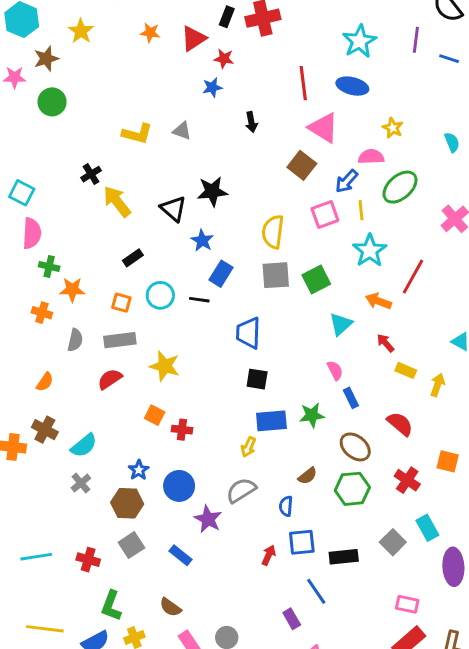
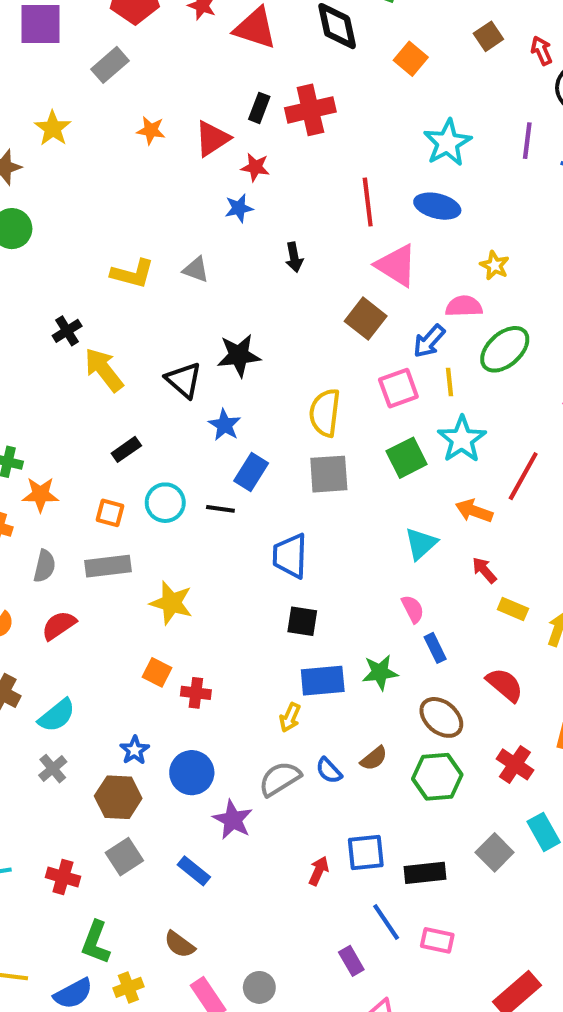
green square: (316, 279) -> (407, 458), moved
red semicircle: (110, 379) -> (59, 625), moved
blue semicircle: (286, 506) -> (329, 771), moved, turned -48
pink rectangle: (407, 604) -> (437, 940), moved

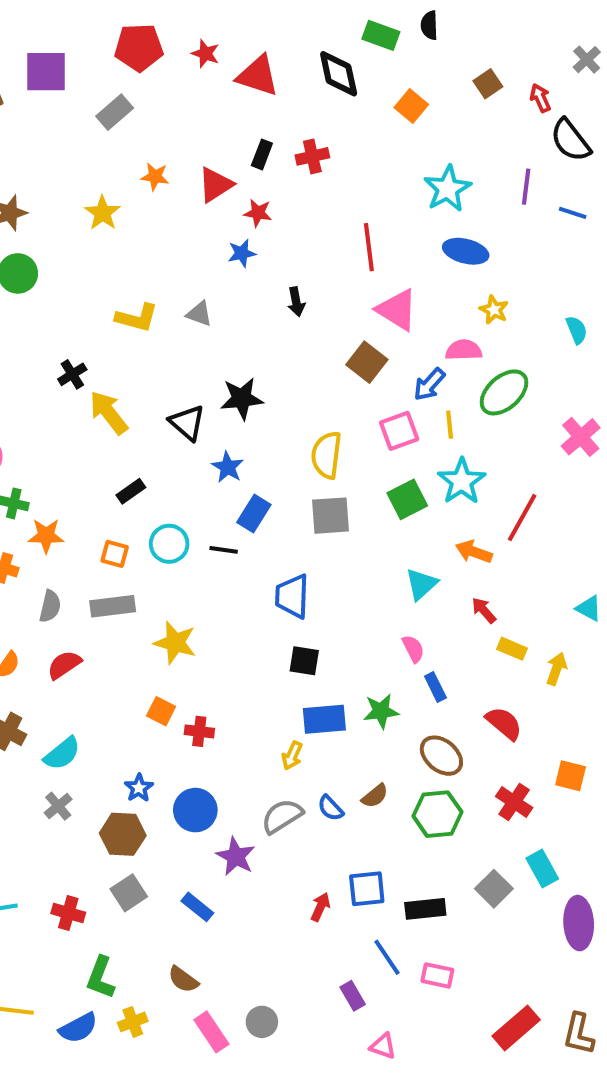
red cross: (310, 110) -> (312, 156), size x0.7
yellow star: (53, 128) -> (103, 213), moved
blue ellipse: (437, 206) -> (466, 251), moved

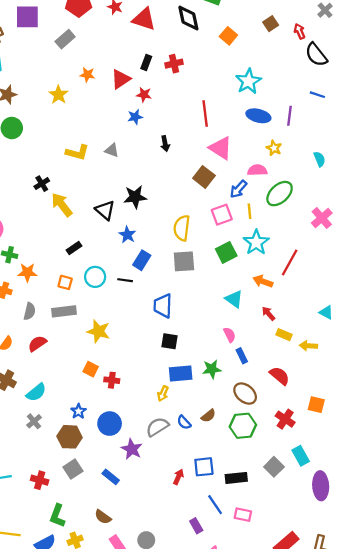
purple line: (526, 187) -> (290, 116), moved
cyan triangle: (421, 584) -> (234, 299), turned -42
yellow arrow: (556, 669) -> (308, 346), turned -105

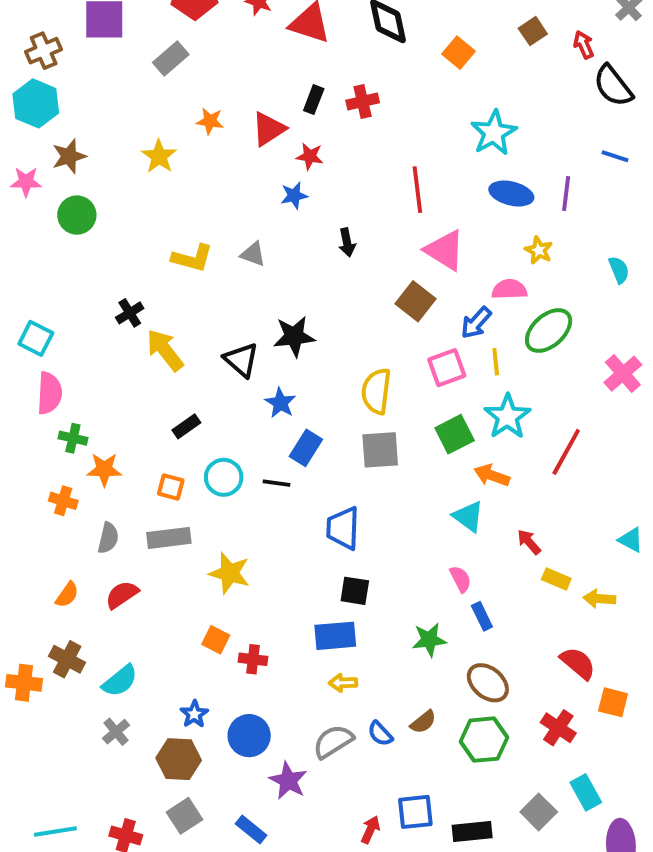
orange arrow: (263, 281) -> (492, 475), moved
blue rectangle: (181, 374) -> (335, 636), moved
red semicircle: (280, 376) -> (578, 663), moved
yellow arrow: (163, 394) -> (343, 683), turned 64

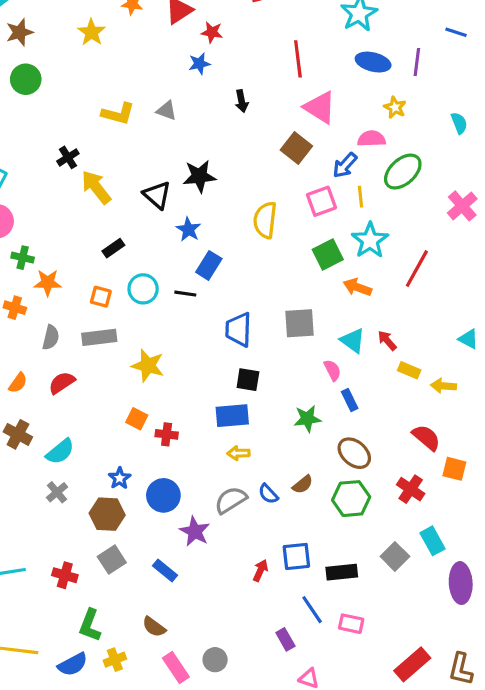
gray square: (380, 450) -> (300, 323), moved
cyan triangle: (468, 516) -> (353, 341), moved

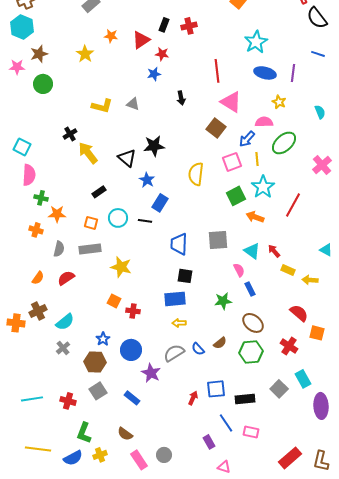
brown cross: (18, 434) -> (38, 311), turned 36

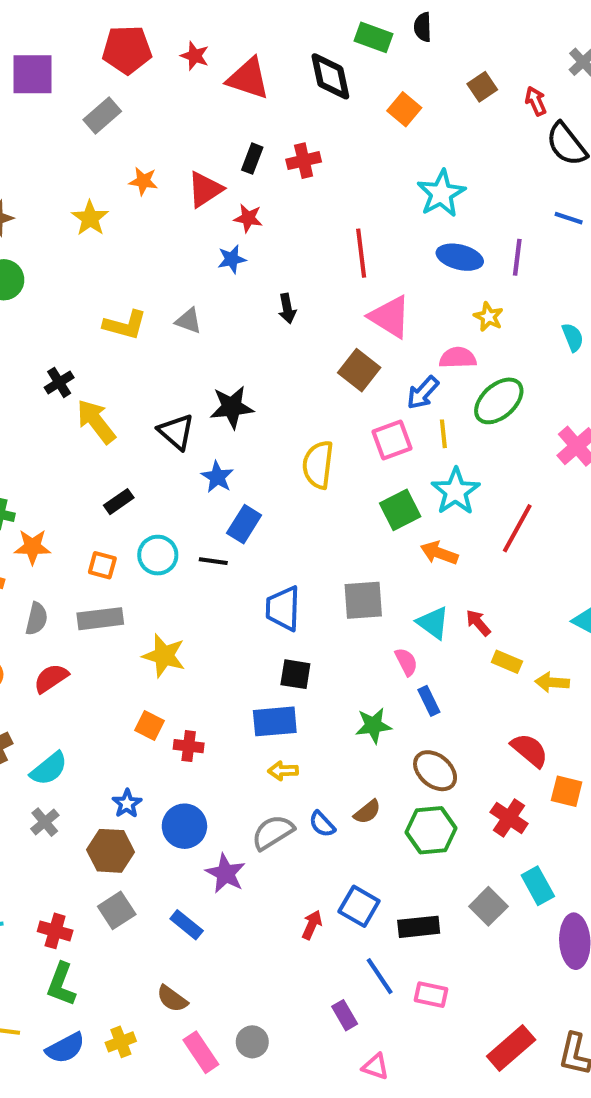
blue square: (216, 389) -> (359, 906), turned 36
green L-shape: (84, 433) -> (61, 984), moved

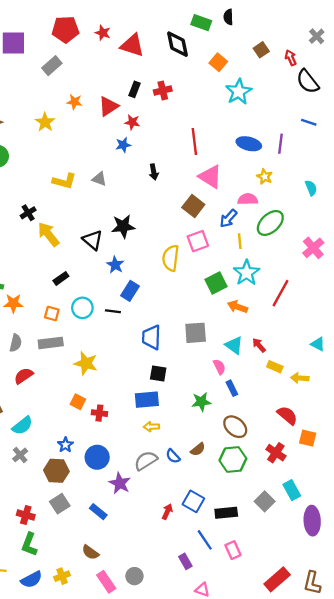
cyan star: (441, 193) -> (239, 92), moved
pink square: (392, 440) -> (198, 241), moved
pink rectangle: (431, 995) -> (233, 550), turned 54

